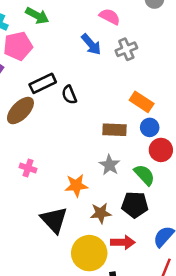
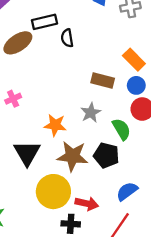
pink cross: (28, 168) -> (13, 99), turned 35
brown star: (101, 213) -> (72, 156), size x1.5
red arrow: (123, 242) -> (87, 204), moved

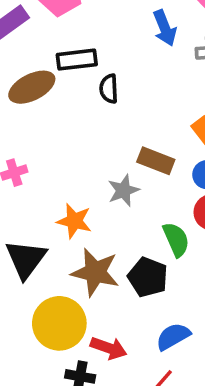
gray star: (91, 113) -> (123, 190), moved

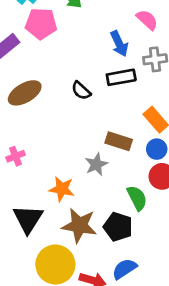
black rectangle: (77, 60) -> (121, 77), moved
black semicircle: (109, 89) -> (81, 91), turned -42
blue semicircle: (173, 336) -> (124, 269), moved

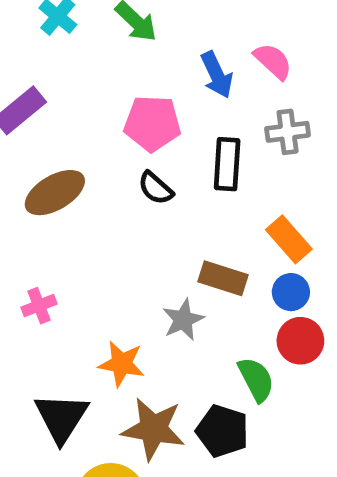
pink pentagon: (41, 24) -> (152, 123), moved
blue arrow: (119, 44) -> (217, 75), moved
black rectangle: (121, 77) -> (227, 164), turned -76

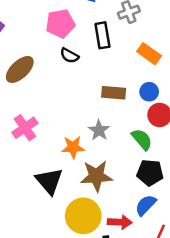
orange rectangle: (289, 239) -> (149, 54), moved
pink cross: (39, 306) -> (25, 128), size x1.5
gray star: (183, 320) -> (99, 130), moved
black pentagon: (222, 431) -> (150, 173), moved

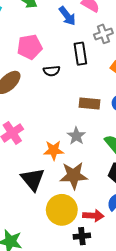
pink pentagon: (60, 24) -> (30, 47), moved
black semicircle: (69, 56) -> (52, 71), turned -35

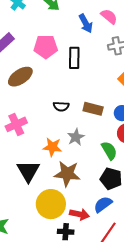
black rectangle: (80, 54) -> (74, 58), moved
black semicircle: (52, 71) -> (61, 106), moved

